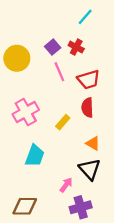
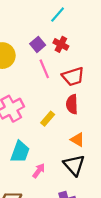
cyan line: (85, 17) -> (58, 15), moved
pink arrow: (66, 185) -> (39, 171), moved

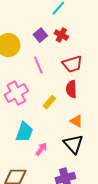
pink line: (44, 69) -> (38, 65), moved

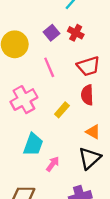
black triangle: (73, 144) -> (90, 158), turned 30

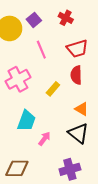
purple square: (52, 33) -> (34, 20), moved
black triangle: (90, 158) -> (78, 133), turned -40

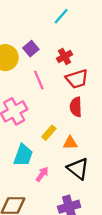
red cross: (66, 18) -> (65, 56), moved, turned 32
yellow rectangle: (53, 89) -> (49, 133), moved
orange triangle: (82, 109) -> (70, 143), moved, turned -32

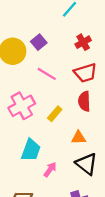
red cross: (65, 56) -> (83, 42), moved
pink line: (39, 80) -> (47, 74), turned -36
yellow rectangle: (49, 133) -> (55, 114), moved

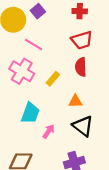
red cross: (83, 42) -> (80, 11), turned 32
pink line: (47, 74) -> (34, 44), moved
pink cross: (22, 106) -> (22, 71), turned -30

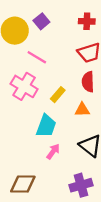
orange triangle: (75, 101) -> (82, 110), moved
cyan trapezoid: (30, 113) -> (46, 126), moved

